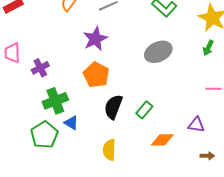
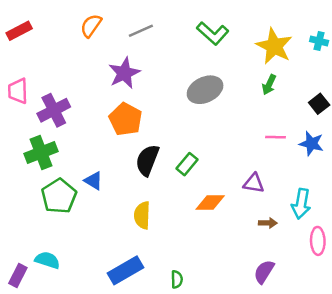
purple cross: (40, 68) -> (54, 110), size x1.4
green cross: (55, 101) -> (41, 152), moved

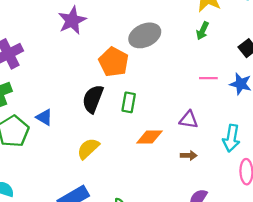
orange pentagon: (126, 119) -> (114, 62), moved
green rectangle: (187, 164) -> (129, 102), turned -30
yellow semicircle: (142, 215) -> (88, 149), turned 45
brown arrow: (268, 223) -> (189, 155), moved

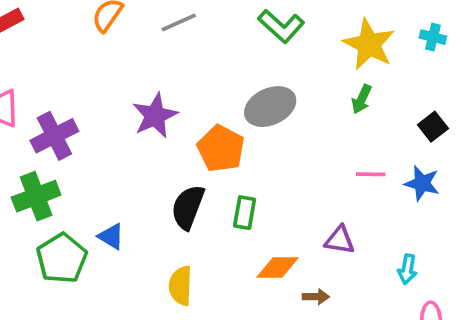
purple star: (72, 20) -> (155, 116), moved
cyan arrow: (231, 138) -> (407, 269), size x0.7
yellow semicircle: (88, 149) -> (181, 286), turned -45
brown arrow: (189, 155) -> (316, 297), moved

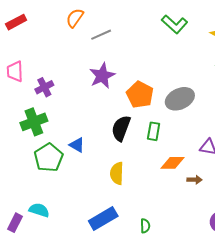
gray line: (179, 22) -> (101, 35), moved
gray ellipse: (270, 107) -> (180, 99), moved
purple cross: (54, 136) -> (44, 87), size x0.7

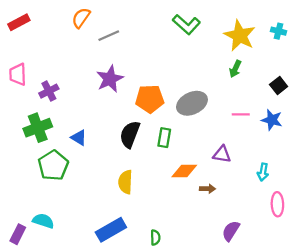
orange pentagon: (140, 95) -> (150, 99), turned -30
blue triangle: (77, 145) -> (79, 138), moved

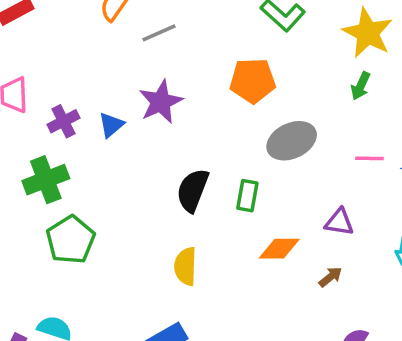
orange pentagon: (150, 99) -> (253, 81), moved
blue triangle: (79, 138) -> (111, 125), moved, turned 49
brown arrow: (208, 189) -> (330, 277), moved, turned -40

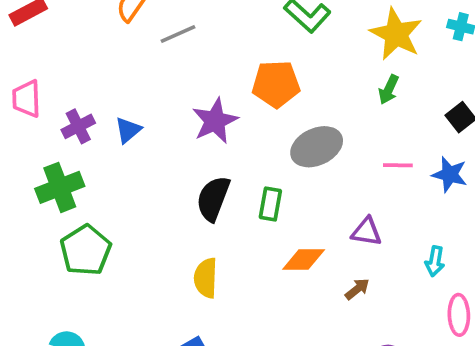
purple star: (161, 102) -> (215, 121), moved

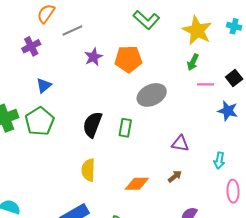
purple star: (215, 121) -> (94, 57), moved, size x0.7
purple cross: (78, 126) -> (31, 46), moved
pink line: (398, 165) -> (206, 84), moved
green pentagon: (86, 250) -> (40, 121), moved
orange diamond: (304, 259) -> (137, 184), moved

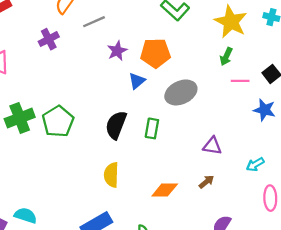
blue triangle: (44, 85) -> (137, 81), moved
cyan arrow: (219, 160) -> (255, 164), turned 49

